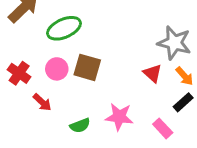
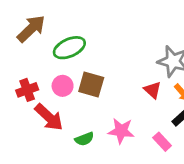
red cross: (19, 73) -> (27, 90), turned 35
red arrow: (42, 102) -> (49, 117), size x1.6

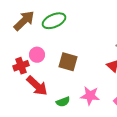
green ellipse: (69, 48) -> (54, 21), moved
pink circle: (63, 86) -> (37, 55), moved

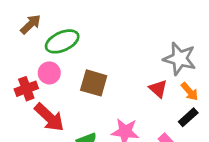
brown arrow: (24, 21) -> (31, 24), size x0.7
green ellipse: (54, 21) -> (62, 41), moved

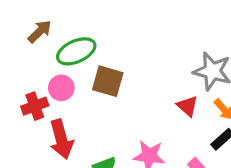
brown square: (94, 83) -> (108, 81), moved
red arrow: (49, 117) -> (61, 139), turned 32

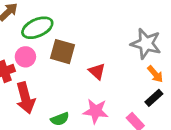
red triangle: (187, 106) -> (97, 71), moved

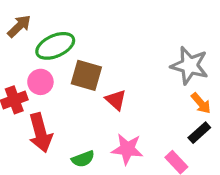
red triangle: (97, 71) -> (116, 100), moved

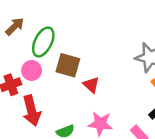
green ellipse: (55, 46) -> (43, 42), turned -40

